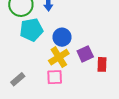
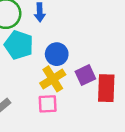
cyan pentagon: (31, 30) -> (19, 45), turned 30
red rectangle: (102, 64) -> (106, 88), size x1.5

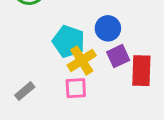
cyan pentagon: (19, 45) -> (69, 41), moved
blue circle: (57, 54) -> (108, 28), moved

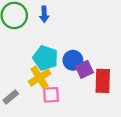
blue circle: (108, 28) -> (73, 60), moved
yellow cross: (82, 60) -> (40, 77), moved

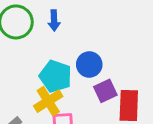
blue circle: (73, 60) -> (89, 64), moved

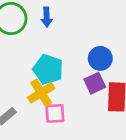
blue circle: (89, 64) -> (100, 58), moved

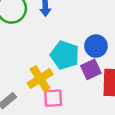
cyan pentagon: (48, 69) -> (65, 55), moved

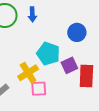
blue circle: (96, 46) -> (77, 32), moved

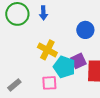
cyan pentagon: (48, 54) -> (64, 67), moved
yellow cross: (28, 73) -> (47, 50), moved, turned -30

